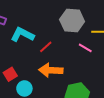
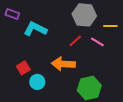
red line: (46, 47) -> (75, 41), moved

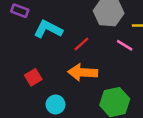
red line: (75, 41) -> (81, 44), moved
cyan circle: (37, 82) -> (56, 104), moved

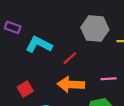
pink line: (125, 45) -> (109, 79), moved, turned -35

